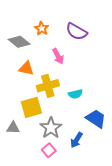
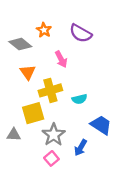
orange triangle: (26, 68) -> (28, 72), turned 42

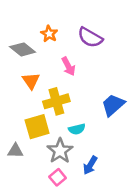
cyan semicircle: (79, 99) -> (77, 129), moved
blue trapezoid: (101, 125) -> (113, 105), moved, turned -75

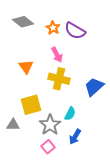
orange star: (49, 34) -> (53, 28), moved
gray diamond: (23, 49) -> (23, 22), moved
yellow cross: (56, 101) -> (59, 79), moved, turned 30
cyan semicircle: (77, 129) -> (70, 114), moved, turned -48

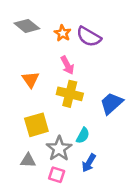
gray triangle: (13, 125) -> (28, 160), moved
pink square: (48, 147) -> (57, 175), turned -32

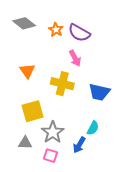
pink arrow: (67, 65) -> (75, 58), moved
blue trapezoid: (111, 103) -> (99, 92), turned -125
cyan semicircle: (83, 135) -> (93, 128), moved

